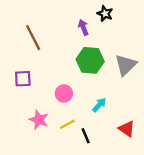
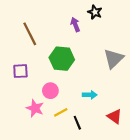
green hexagon: (90, 60) -> (62, 59), moved
pink circle: (64, 93) -> (50, 91), moved
cyan arrow: (99, 105) -> (90, 95), turned 48

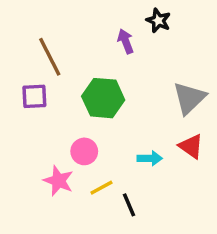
purple square: (20, 71) -> (34, 96), moved
red triangle: (115, 117) -> (191, 146), moved

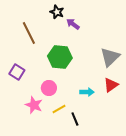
black star: (158, 21) -> (57, 12), moved
purple arrow: (126, 41) -> (73, 24), turned -32
purple square: (34, 96) -> (17, 72), moved, turned 35
red triangle: (191, 146) -> (111, 85), turned 49

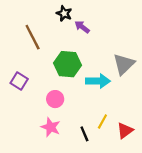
red triangle: (111, 85) -> (125, 131), moved
cyan arrow: (87, 92) -> (98, 81), moved, size x1.5
pink star: (34, 105) -> (51, 127), moved
yellow line: (59, 109) -> (102, 122), moved, turned -32

